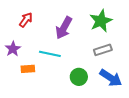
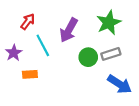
cyan line: (50, 54) -> (43, 45), moved, turned 50
green circle: (79, 77) -> (88, 57), moved

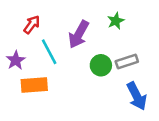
green star: (109, 23) -> (116, 21), moved, size x0.6
orange rectangle: (30, 74) -> (34, 85), size x1.5
blue arrow: (120, 84) -> (137, 96), turned 30

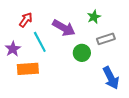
purple arrow: (79, 34) -> (64, 28), turned -90
gray rectangle: (127, 62) -> (106, 39), moved

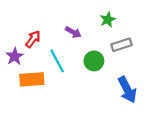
red arrow: (26, 20) -> (33, 39), moved
purple arrow: (64, 28) -> (73, 32), size x0.6
cyan line: (40, 42) -> (57, 61), moved

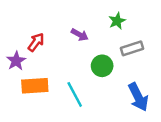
cyan line: (57, 61) -> (75, 94), moved

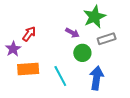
green star: (117, 21) -> (94, 17), size x1.6
purple arrow: (80, 35) -> (72, 33), moved
blue arrow: (138, 97) -> (96, 78), moved, turned -145

